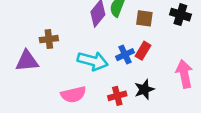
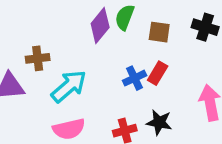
cyan arrow: (93, 61) -> (69, 86), moved, turned -56
black star: (144, 89) -> (159, 122), turned 30

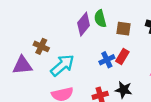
green semicircle: (125, 17) -> (100, 19), turned -36
brown cross: (38, 58) -> (41, 46), turned 32

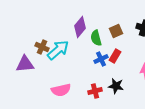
green semicircle: (100, 19) -> (96, 38), moved
brown square: (124, 29) -> (116, 31), turned -32
cyan arrow: (62, 65) -> (58, 50), moved

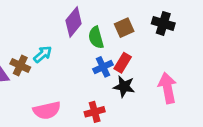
brown cross: (42, 47) -> (20, 66), moved
cyan arrow: (58, 50) -> (43, 54), size x0.6
black star: (116, 86) -> (124, 87), moved

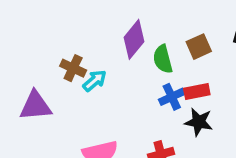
red rectangle: (123, 63) -> (197, 91), turned 48
brown cross: (20, 66) -> (73, 68), moved

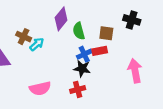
brown square: (199, 47) -> (106, 33), moved, turned 32
black star: (199, 122) -> (82, 69), moved

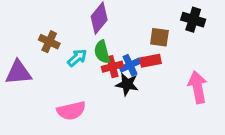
green semicircle: (79, 31) -> (102, 52), moved
cyan arrow: (37, 44) -> (77, 58), moved
red cross: (78, 89) -> (112, 67), moved

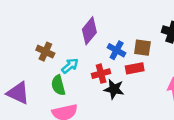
green semicircle: (102, 52) -> (58, 85), moved
blue cross: (130, 65) -> (117, 50), moved, turned -36
purple triangle: (18, 72) -> (18, 93), moved, turned 30

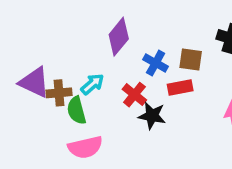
brown cross: (45, 52) -> (59, 93), moved, turned -30
red cross: (101, 74) -> (134, 95), turned -36
purple triangle: (18, 93) -> (34, 82), moved

